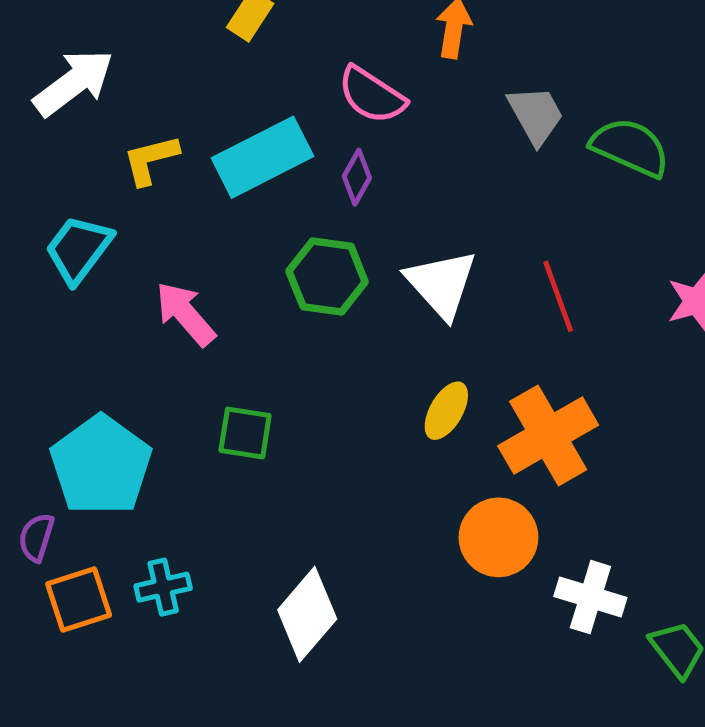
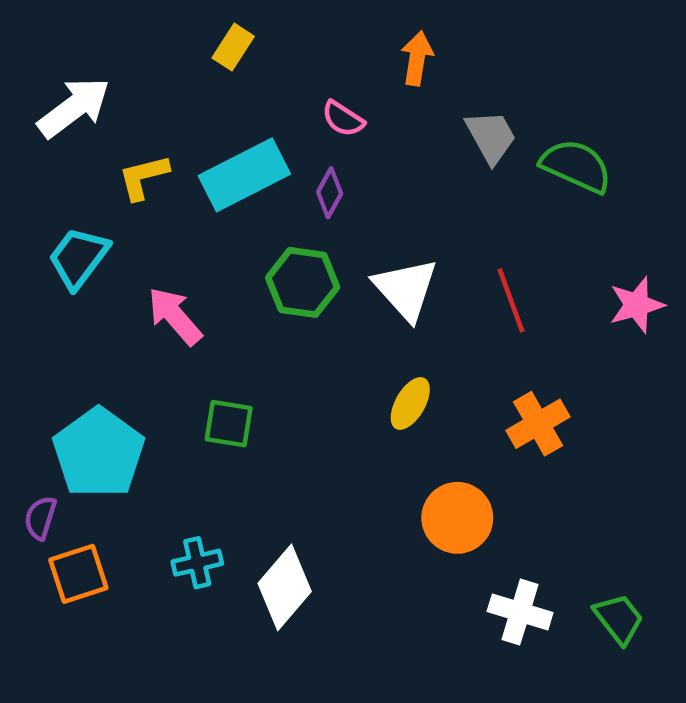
pink semicircle: (372, 95) -> (343, 119), size x0.7
orange cross: (548, 436) -> (538, 424), moved, size x0.7
cyan cross: (163, 587) -> (197, 563), moved
white cross: (590, 597) -> (520, 612), moved

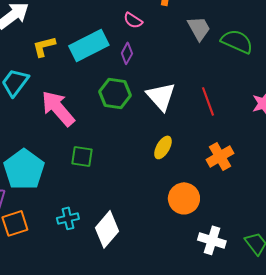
pink arrow: (175, 316) -> (58, 108), size x1.4

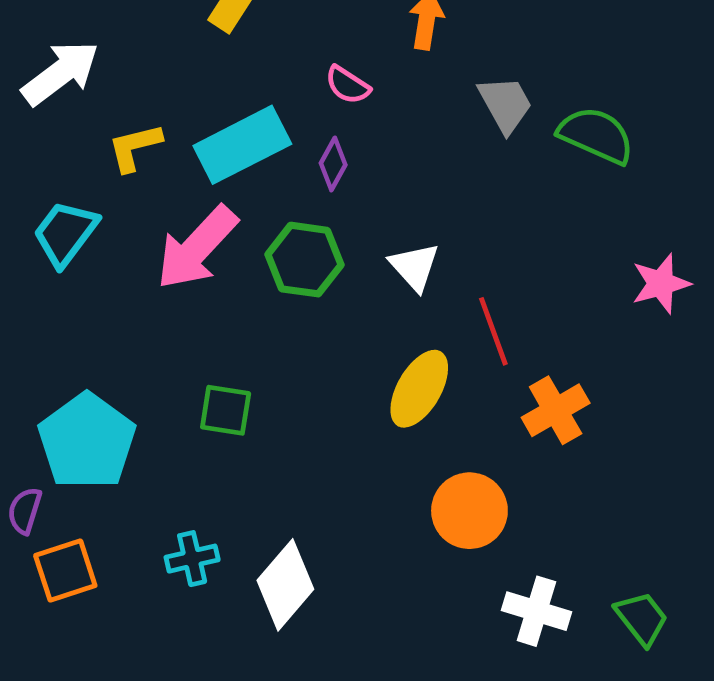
white triangle: (161, 96) -> (414, 267), size x0.7
red line: (208, 101) -> (493, 331), moved
pink arrow: (58, 108) -> (197, 248), moved, turned -96
yellow ellipse: (163, 147) -> (419, 389), size x1.4

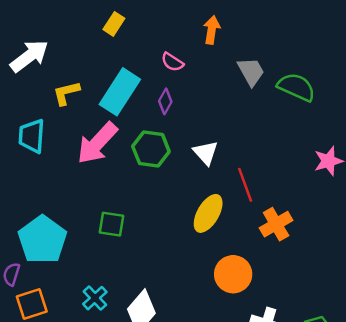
cyan rectangle: (242, 145) -> (120, 92), turned -30
cyan trapezoid: (65, 233) -> (32, 136), turned -33
cyan cross: (192, 559) -> (95, 298), turned -30

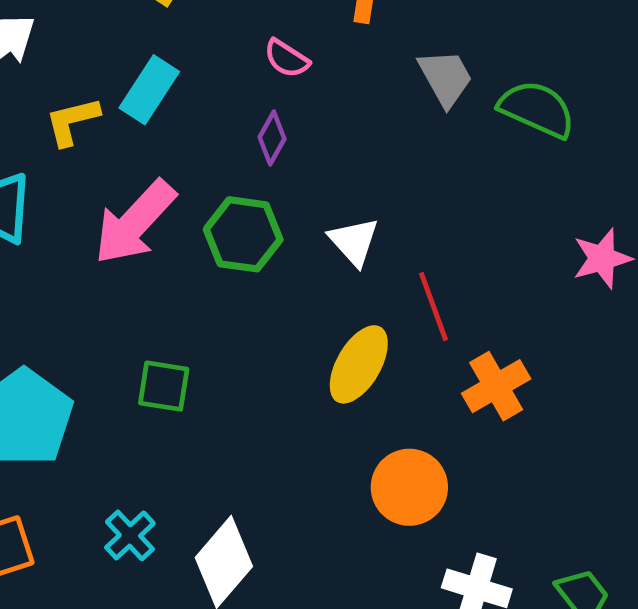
cyan rectangle: (120, 92) -> (149, 90), moved, size x0.7

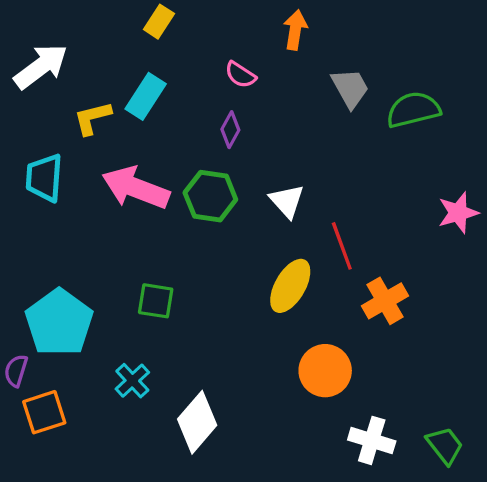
green semicircle: (537, 109) -> (413, 110), turned -38
pink arrow: (135, 222) -> (136, 188), turned 68
cyan cross: (130, 535) -> (132, 381), moved

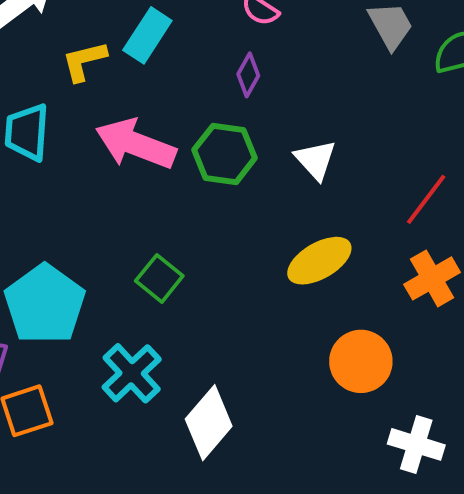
red line: (342, 246) -> (426, 199), moved, turned 57
yellow ellipse: (290, 286) -> (319, 261), turned 30
green square: (156, 301) -> (159, 278), turned 30
cyan cross: (132, 381) -> (132, 373), size x1.4

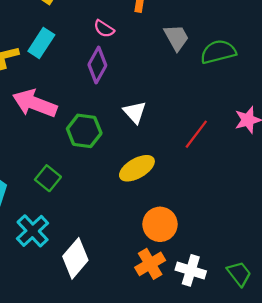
purple diamond: (248, 75) -> (97, 65), size x1.5
green hexagon: (225, 154) -> (84, 131), moved
orange cross: (432, 278) -> (150, 264), moved

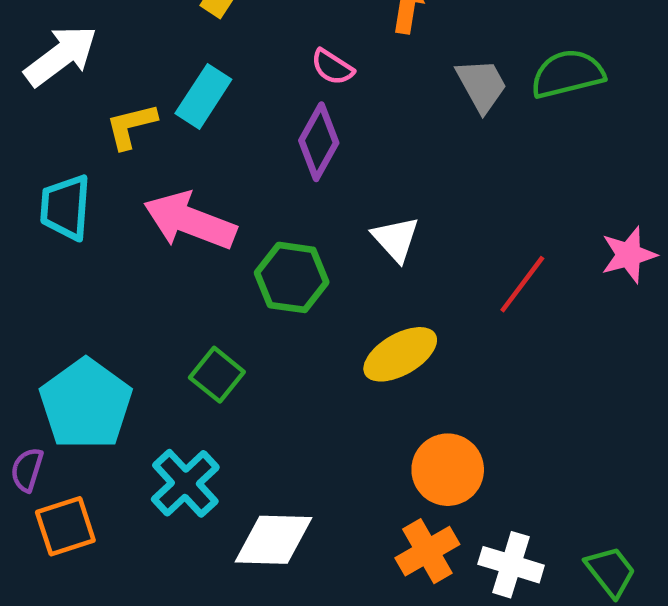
green semicircle: (218, 52) -> (568, 74), moved
white diamond: (75, 258) -> (274, 540), turned 51

